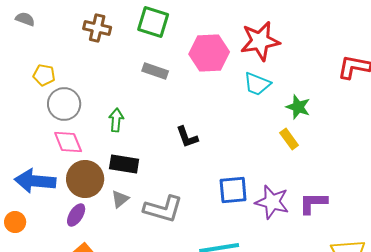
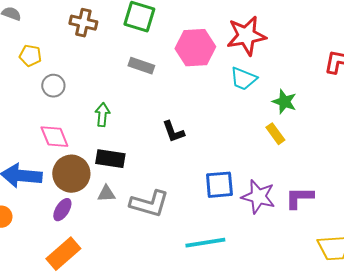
yellow pentagon: (44, 75) -> (30, 56), moved
gray circle: (64, 104) -> (53, 86), moved, size x0.7
gray triangle: (120, 199) -> (106, 194), turned 36

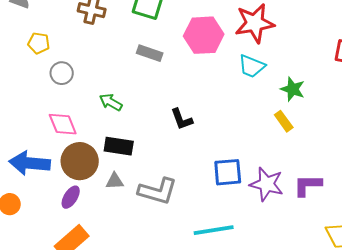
green arrow: (102, 115) -> (111, 102), turned -65

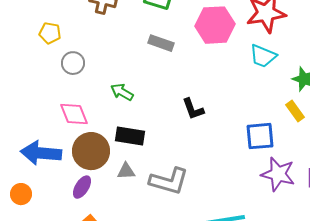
blue square: (228, 172) -> (260, 136), moved

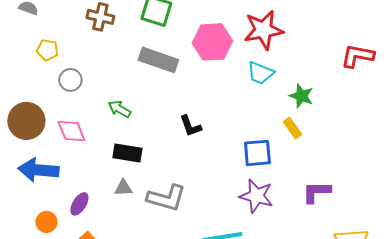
gray rectangle: (161, 43) -> (158, 60), size x1.5
brown circle: (91, 151) -> (26, 121), moved
purple star: (278, 174) -> (256, 196), moved
orange circle: (21, 194) -> (46, 222), moved

